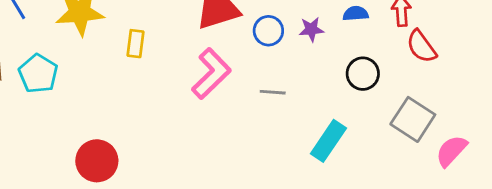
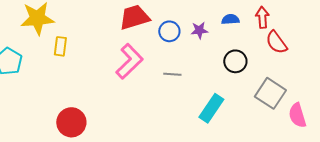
yellow rectangle: (135, 44) -> (60, 46), moved
pink semicircle: (451, 151) -> (297, 115), turned -60
red circle: (97, 161) -> (71, 122), moved

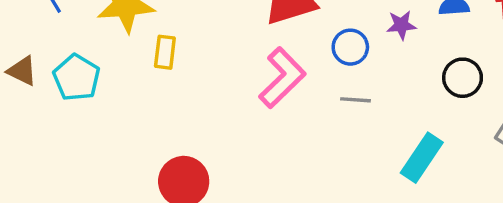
blue circle: (169, 31) -> (350, 47), moved

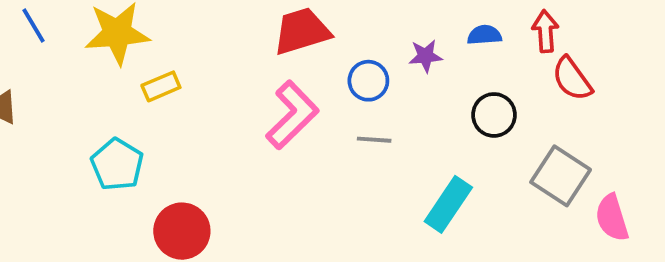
yellow rectangle: (165, 52) -> (161, 86), turned 60
cyan pentagon: (77, 78) -> (117, 164), moved

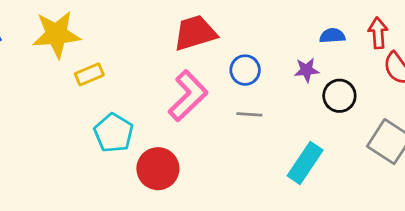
purple star: (425, 56) -> (307, 70), moved
cyan pentagon: (117, 164) -> (114, 133), moved
red circle: (182, 231) -> (158, 169), moved

